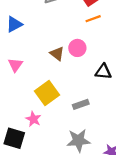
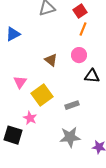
orange line: (93, 19) -> (83, 29), turned -48
pink circle: (77, 48) -> (79, 55), moved
pink triangle: (15, 65) -> (20, 82), moved

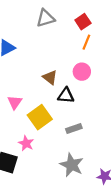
black triangle: (92, 76) -> (66, 96), moved
gray star: (70, 137) -> (72, 165), turned 30

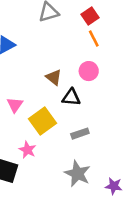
orange line: (86, 42) -> (94, 39), turned -49

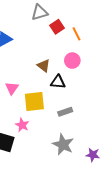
red square: (90, 16) -> (57, 27), moved
yellow square: (42, 121) -> (34, 101), turned 30

